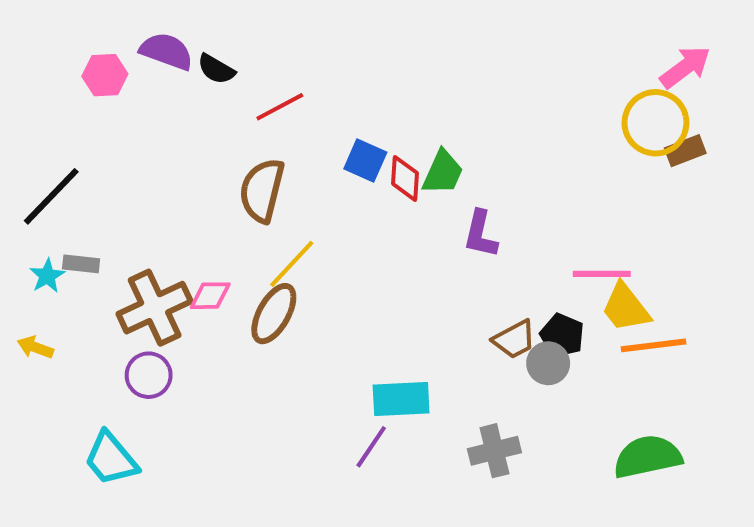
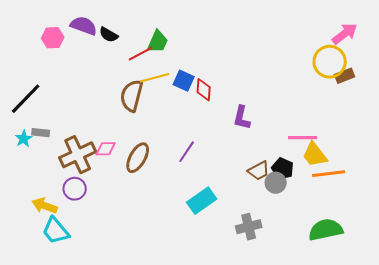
green trapezoid: (443, 172) -> (158, 42), moved
yellow line: (292, 264) -> (155, 78), moved, turned 32
yellow arrow: (35, 347) -> (45, 206), moved, size x1.4
cyan rectangle: (401, 399) -> (202, 201), turned -32
purple line: (371, 447) -> (187, 152), moved

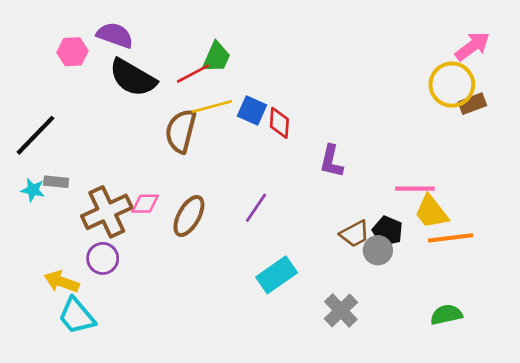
black semicircle: (109, 35) -> (133, 78), moved, size x1.8
cyan star: (24, 139) -> (33, 190), turned -30
gray cross: (249, 227) -> (341, 310), turned -30
green semicircle: (326, 230) -> (446, 315), size x0.7

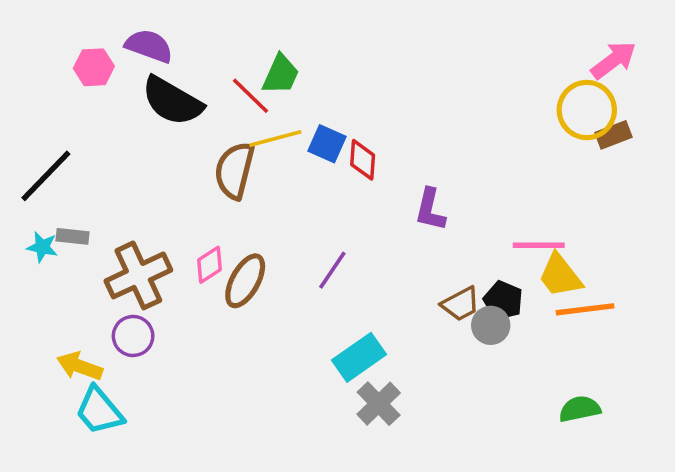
red line: (193, 74) -> (250, 96), turned 72
pink diamond: (145, 204) -> (210, 265), moved, turned -32
gray cross: (341, 310) -> (379, 404), moved

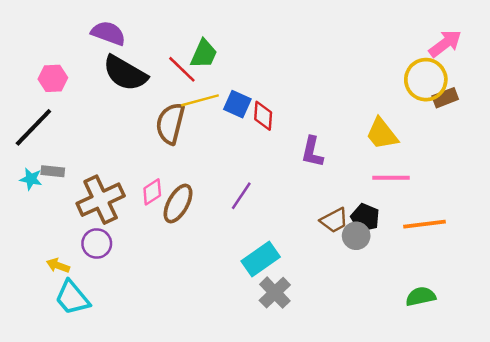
pink hexagon: (94, 67) -> (53, 78), moved
yellow trapezoid: (560, 275) -> (382, 134), moved
yellow arrow: (80, 366) -> (58, 265), size x0.7

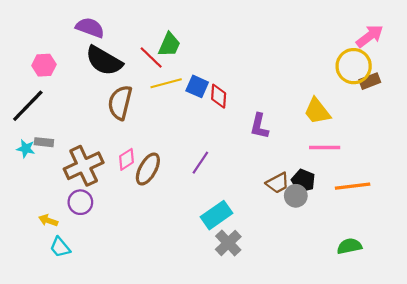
brown semicircle: (170, 123) -> (120, 103), moved
cyan trapezoid: (72, 298) -> (60, 247), size x0.7

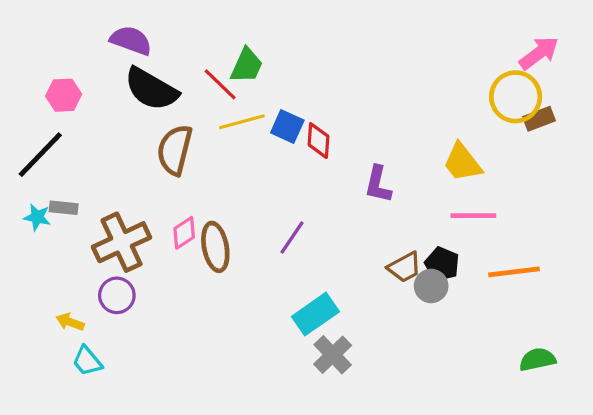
brown ellipse: (148, 169) -> (215, 247), turned -40
green semicircle: (349, 246) -> (537, 359), moved

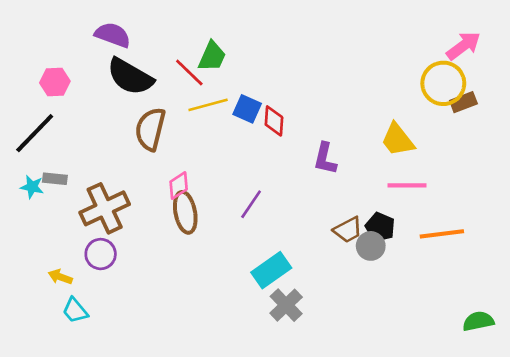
pink diamond: (184, 233) -> (179, 185), moved
green semicircle: (537, 359) -> (478, 321), moved

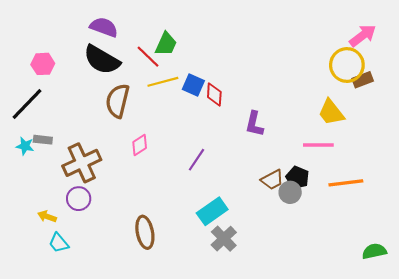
purple semicircle: (113, 35) -> (104, 27), moved
yellow trapezoid: (398, 140) -> (331, 112), moved
brown ellipse: (185, 212) -> (145, 232), moved

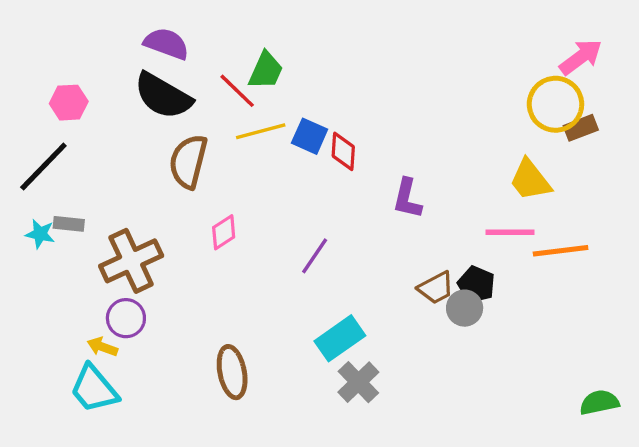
orange line: (346, 183) -> (561, 251), moved
yellow arrow: (47, 217) -> (102, 347), moved
cyan trapezoid: (59, 243) -> (94, 389), size x1.5

